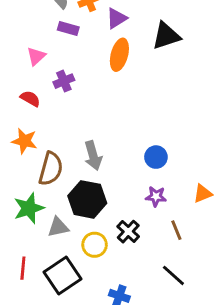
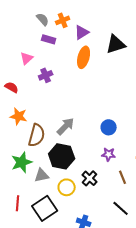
red semicircle: (30, 99) -> (12, 87), moved
gray arrow: (93, 156) -> (66, 126), turned -120

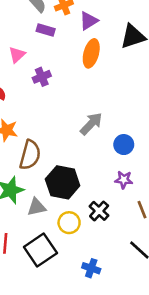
gray arrow: (66, 126) -> (91, 124), moved

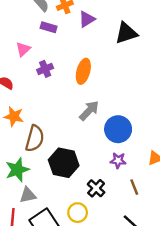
orange ellipse: (91, 53) -> (83, 71), moved
blue circle: (124, 145) -> (118, 129), size x1.5
gray triangle: (37, 207) -> (28, 195), moved
yellow circle: (69, 223) -> (78, 213), moved

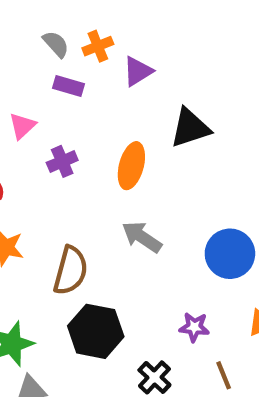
black triangle: (126, 33) -> (190, 128), moved
gray arrow: (89, 111) -> (142, 237), turned -100
blue circle: (118, 129) -> (230, 254), moved
brown semicircle: (35, 138) -> (71, 271), moved

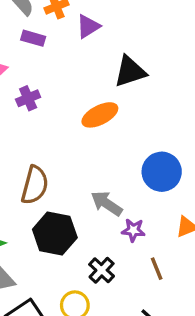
orange ellipse: (131, 166) -> (100, 115), moved, turned 48
gray arrow: (142, 237) -> (107, 203), moved

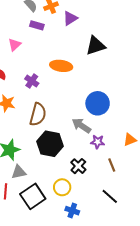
purple cross: (28, 98) -> (32, 81), moved, turned -32
orange ellipse: (100, 115) -> (61, 66), moved, turned 35
blue circle: (162, 172) -> (98, 103), moved

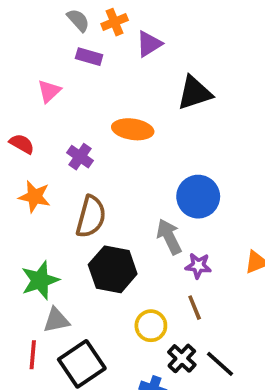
gray arrow: (81, 126) -> (169, 237), turned 30
brown line: (112, 165) -> (195, 308), moved
black cross: (78, 166) -> (182, 358), moved
yellow circle: (62, 187) -> (151, 326), moved

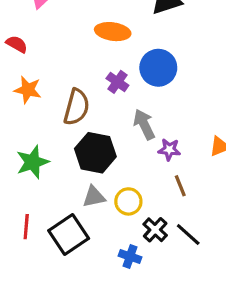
purple cross: (80, 157) -> (117, 82), moved
blue circle: (198, 197) -> (158, 68), moved
brown line: (195, 308) -> (180, 186), moved
gray triangle: (56, 320) -> (94, 197), moved

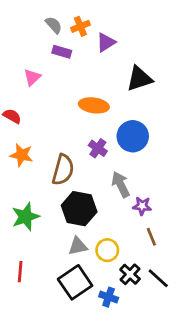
black square: (69, 234) -> (75, 282), moved

